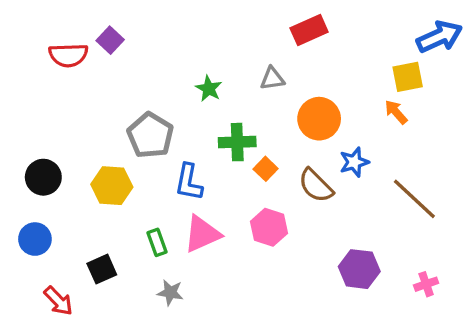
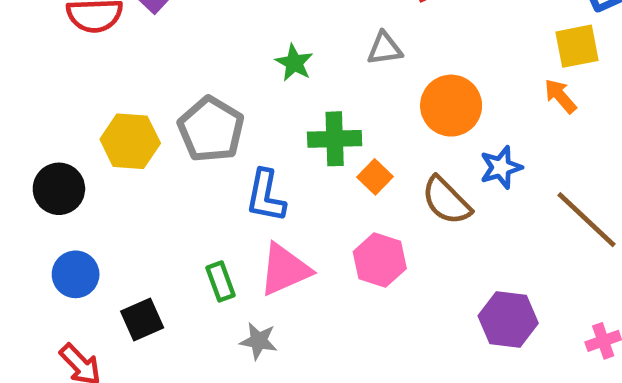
yellow hexagon: (112, 186) -> (130, 141), moved
blue circle: (35, 239) -> (76, 274), moved
gray star: (170, 293) -> (259, 341), moved

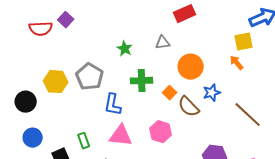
orange square: (375, 177) -> (170, 93), moved
pink triangle: (285, 270) -> (121, 136), turned 30
green rectangle: (221, 281) -> (84, 141), moved

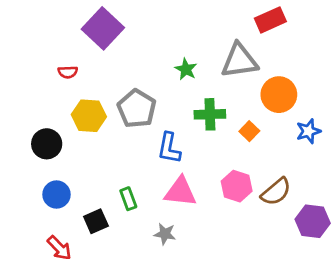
purple square: (66, 20) -> (103, 28), size x1.8
red semicircle: (41, 29) -> (68, 72), moved, size x0.6
gray triangle: (163, 43) -> (239, 61), size x1.8
brown semicircle: (189, 107) -> (276, 192), moved, turned -85

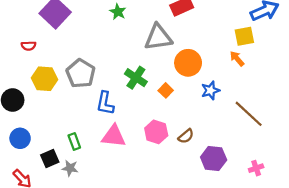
green star: (186, 69) -> (118, 12), moved
green cross: (210, 114) -> (136, 78), turned 35
brown semicircle: (276, 192) -> (186, 136), size x0.7
gray star: (165, 234) -> (70, 168), moved

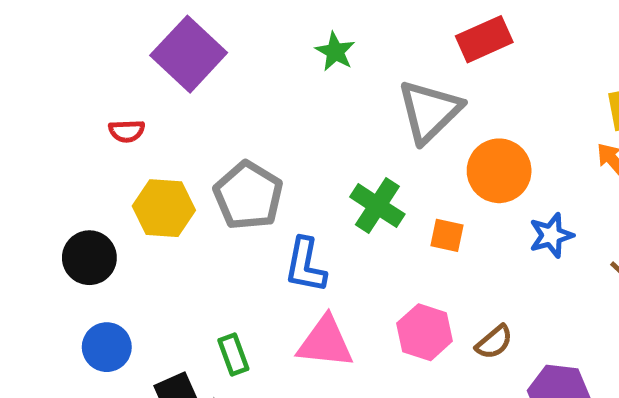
gray triangle: (158, 37) -> (430, 111), turned -36
orange square: (166, 90) -> (447, 235), turned -32

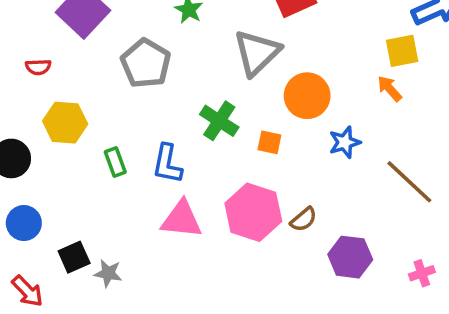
gray pentagon: (248, 196) -> (146, 63), moved
pink hexagon: (425, 332) -> (253, 212), size x1.4
green rectangle: (233, 355) -> (115, 162), moved

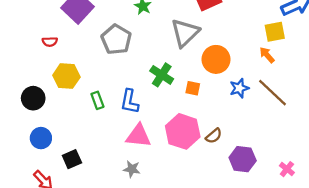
brown line: (409, 182) -> (272, 93), moved
gray star: (108, 273) -> (132, 169), moved
pink cross: (422, 273) -> (287, 169), turned -32

